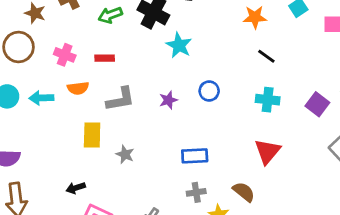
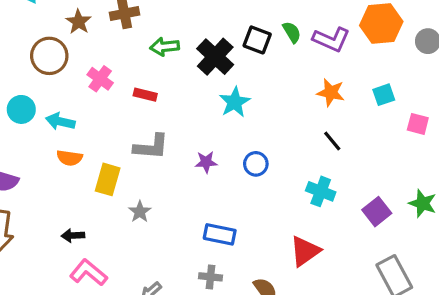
orange semicircle: (78, 88) -> (70, 158), moved

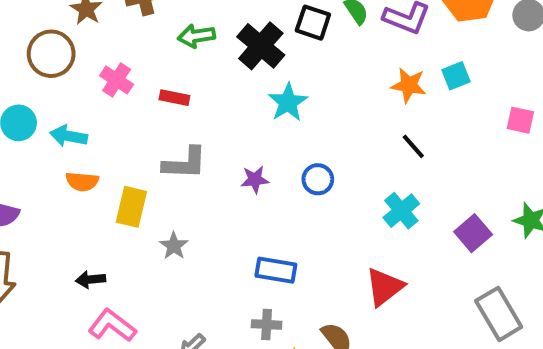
cyan square: (384, 95) -> (456, 76), moved
cyan cross: (321, 191) -> (401, 211), turned 32

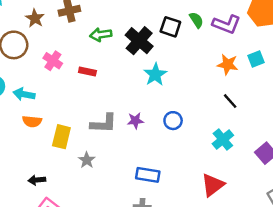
gray L-shape: (185, 163) -> (104, 123), moved

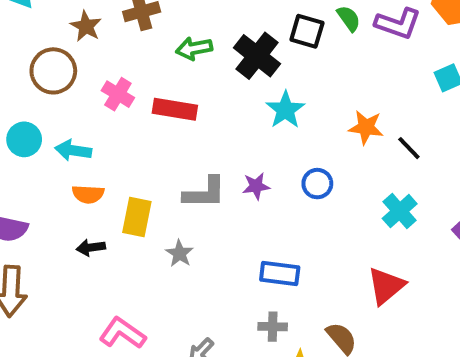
orange star: (228, 64) -> (366, 127), moved
red rectangle: (87, 71) -> (175, 109), size x1.5
black arrow: (37, 180) -> (91, 248), moved

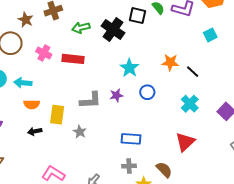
cyan star: (285, 110) -> (129, 68), moved

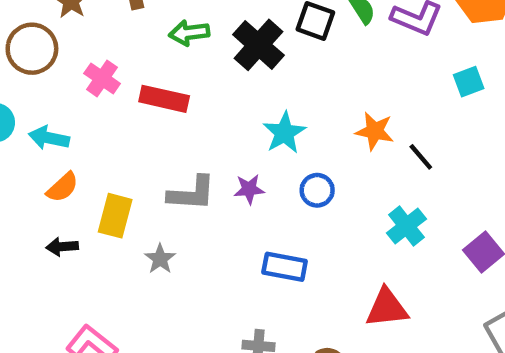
orange semicircle: (32, 104) -> (63, 187), turned -49
blue rectangle: (131, 139) -> (285, 267), moved
red triangle: (185, 142) -> (387, 308), turned 30

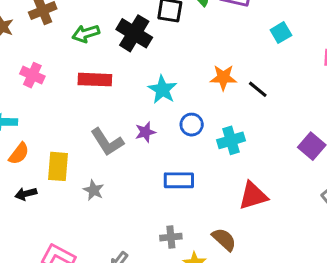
red rectangle: (164, 99) -> (95, 80), moved
gray L-shape: (192, 193) -> (107, 142), turned 64
cyan cross: (406, 226) -> (231, 140), moved, turned 32

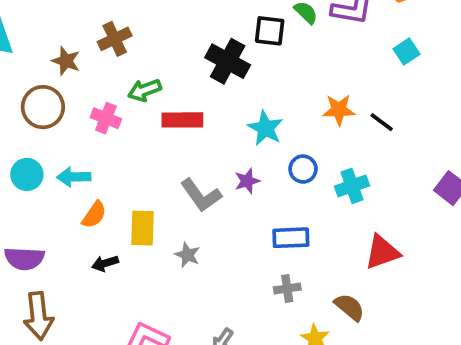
green arrow: (86, 34) -> (145, 90), moved
gray cross: (171, 237) -> (287, 288), moved

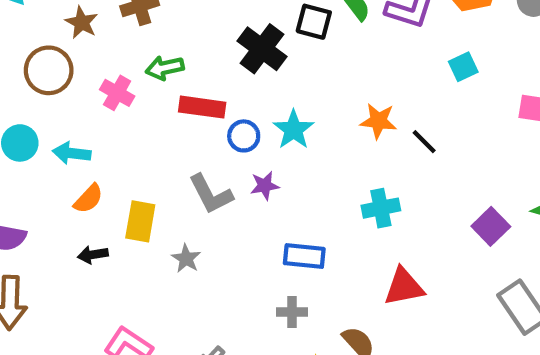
blue circle: (303, 169) -> (244, 136), moved

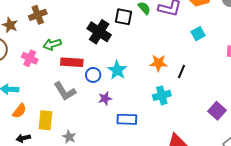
black line: (424, 142) -> (181, 72), turned 72
gray L-shape: (211, 194) -> (65, 91), moved
cyan cross: (381, 208) -> (162, 95), moved
blue rectangle: (304, 256) -> (127, 119), moved

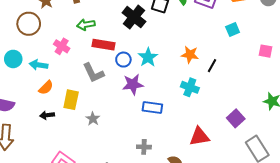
pink cross: (30, 58) -> (62, 46), moved
cyan cross: (162, 95) -> (190, 87), turned 30
purple star: (105, 99) -> (133, 84), size x1.5
purple square: (217, 111) -> (236, 118), moved

